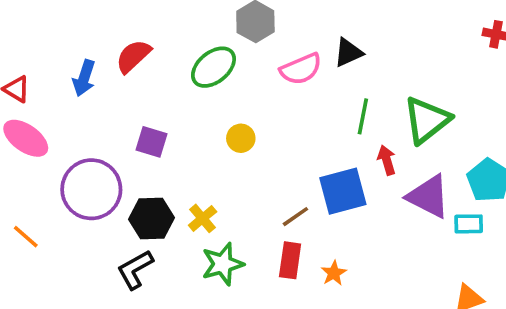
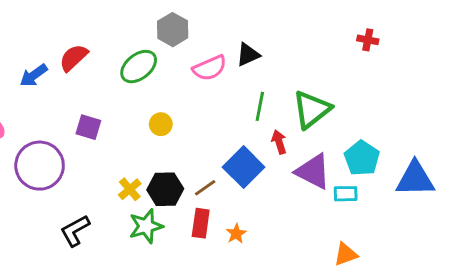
blue arrow: (84, 78) -> (34, 75), turned 36
blue square: (343, 191) -> (244, 167), turned -30
black hexagon: (151, 218) -> (165, 189), moved

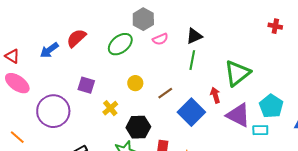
pink semicircle: (210, 68) -> (160, 39), moved, size x0.7
green line: (260, 106) -> (192, 60), moved
brown line: (205, 188) -> (165, 93), moved
yellow cross: (130, 189) -> (110, 108), moved

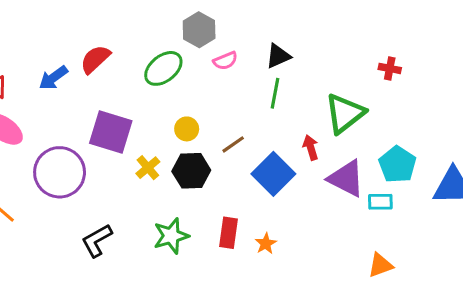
red cross: (275, 26) -> (390, 68), moved
purple square: (86, 85) -> (111, 132), size x1.6
black hexagon: (138, 127) -> (191, 171), moved

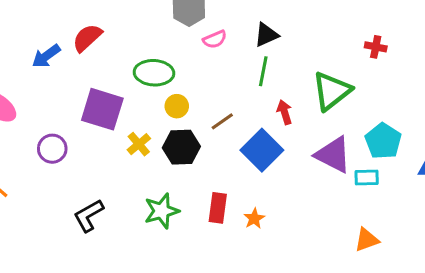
green ellipse: (163, 68) -> (154, 73), moved, turned 42
red arrow: (311, 147) -> (285, 112), moved
purple circle: (60, 172) -> (52, 149), size x0.6

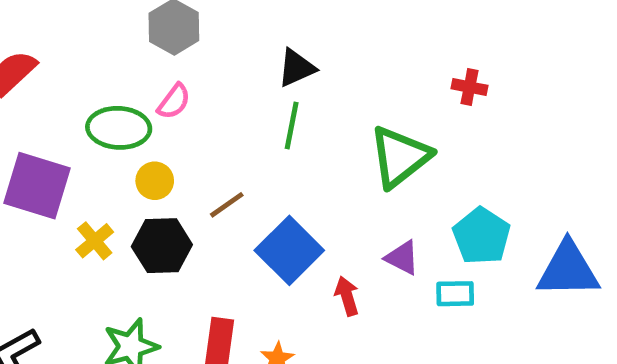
pink semicircle: (215, 39) -> (174, 101), moved, turned -30
red arrow: (285, 112) -> (347, 296), moved
purple triangle: (333, 155) -> (402, 258), size x0.6

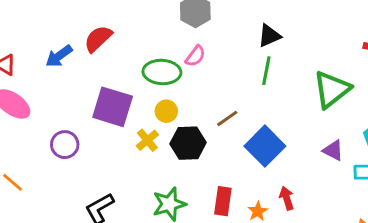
yellow circle: (155, 181) -> (166, 111), moved
red arrow: (347, 296) -> (287, 198), moved

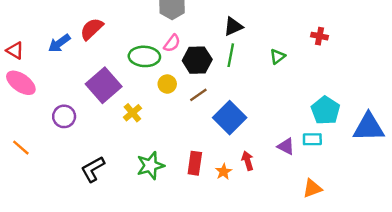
green triangle: (332, 89) -> (278, 56), moved, size x0.5
purple square: (113, 107) -> (104, 85), turned 32
yellow circle: (166, 111) -> (167, 84), moved
black hexagon: (188, 143) -> (197, 60), moved
purple triangle: (333, 150) -> (286, 146), moved

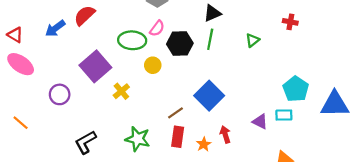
brown line: (198, 95) -> (176, 113), moved
green star: (150, 166) -> (138, 139), turned 30

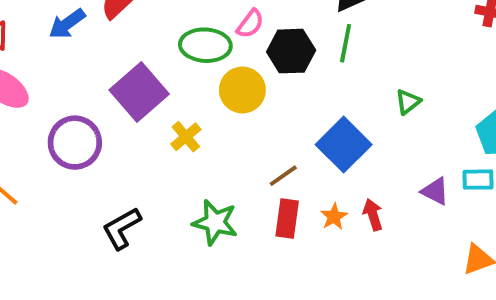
green triangle: (252, 40) -> (408, 102), moved
yellow circle: (153, 65) -> (242, 90), size x1.5
purple circle: (60, 94) -> (75, 143), size x1.4
orange star: (204, 144) -> (334, 217), moved

